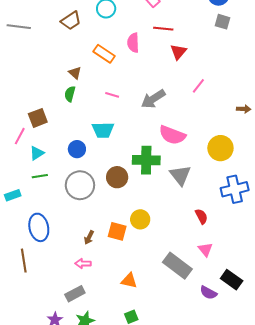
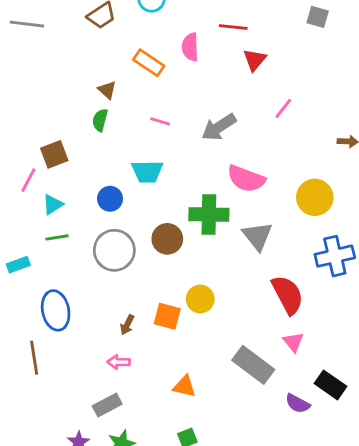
red semicircle: (201, 216) -> (288, 295), size x1.8

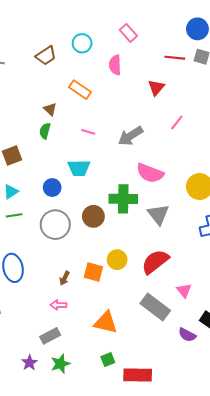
red line: (233, 27) -> (175, 58), moved
pink semicircle: (190, 47) -> (115, 65), moved
red semicircle: (288, 295) -> (155, 262), moved, turned -100
orange triangle: (184, 386) -> (106, 322), size x1.4

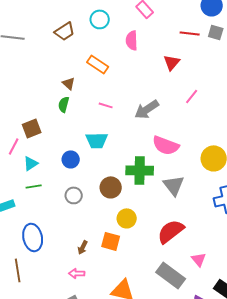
gray circle: (55, 225) -> (74, 195), size x0.6
yellow circle: (117, 260) -> (127, 218), moved

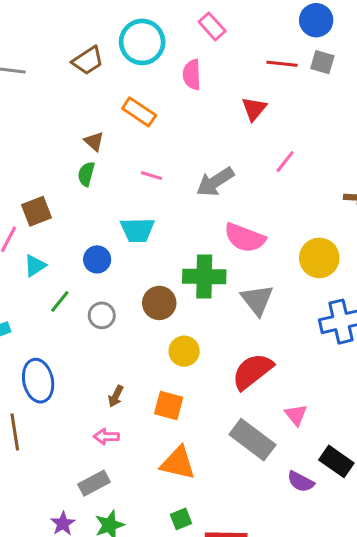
cyan circle: (100, 19) -> (142, 42), size x1.5
green line: (34, 186) -> (60, 301), moved, turned -42
orange square: (111, 241) -> (169, 405), moved

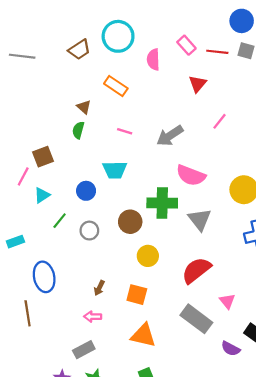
pink rectangle: (212, 26) -> (186, 45), moved

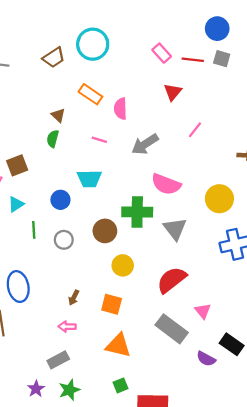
pink semicircle: (153, 60) -> (120, 109), moved
green line: (60, 221) -> (34, 230), turned -42

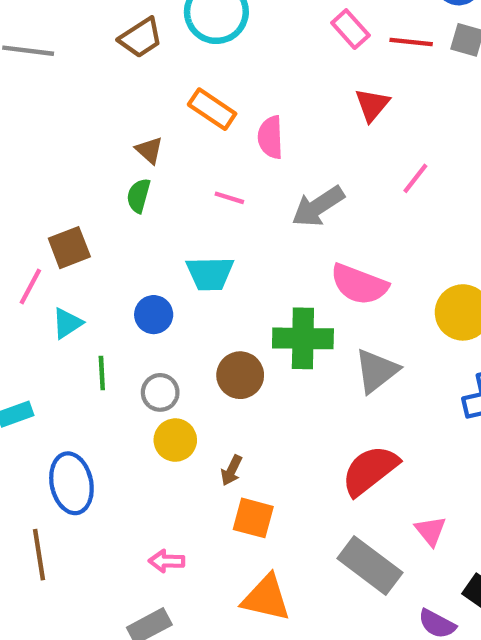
gray triangle: (175, 229) -> (376, 371), turned 30
yellow circle: (123, 265) -> (175, 440), moved
brown arrow: (74, 298) -> (232, 470), moved

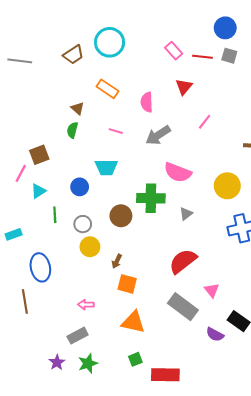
pink semicircle: (270, 137) -> (147, 102), moved
gray triangle: (376, 371) -> (186, 214), size x0.6

